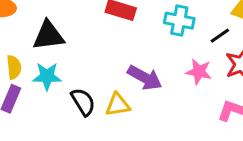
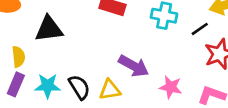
pink star: (199, 72) -> (171, 87), moved
cyan star: (47, 76) -> (48, 86), moved

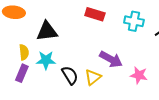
cyan star: (48, 86) -> (46, 60), moved
yellow triangle: (110, 90) -> (93, 77), turned -30

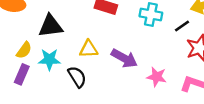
yellow semicircle: (24, 52) -> (24, 50), turned 42
yellow triangle: (93, 77) -> (89, 49), moved, turned 36

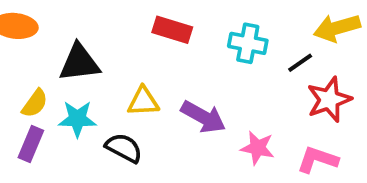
black semicircle: (77, 77) -> (124, 148), turned -30

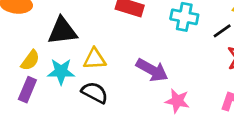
yellow triangle: (143, 101) -> (95, 59), moved
pink star: (258, 148) -> (177, 101), moved

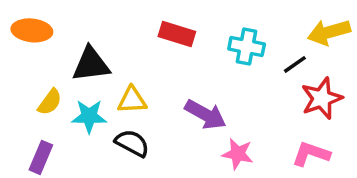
purple rectangle: (27, 90) -> (41, 157), moved

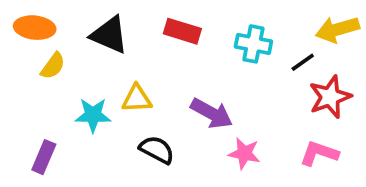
black triangle: (91, 64) -> (109, 35), moved, turned 30
yellow semicircle: (50, 102) -> (53, 66), moved
black semicircle: (132, 143) -> (157, 150), moved

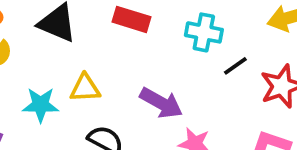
black line: (303, 62) -> (235, 66), moved

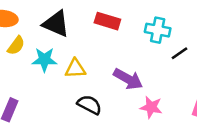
cyan star: (41, 105) -> (44, 60), moved

